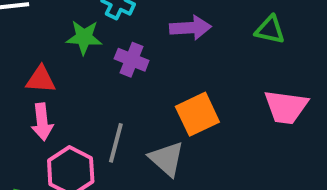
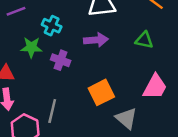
pink trapezoid: (286, 107) -> (155, 87), turned -68
gray triangle: (167, 159) -> (126, 118), moved

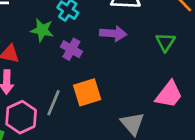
green triangle: (144, 40) -> (165, 42), turned 42
orange square: (101, 92) -> (87, 92), moved

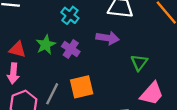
green star: (42, 30) -> (46, 45), moved, turned 30
green triangle: (165, 42) -> (139, 62), moved

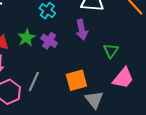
purple arrow: (108, 38) -> (82, 30), turned 72
orange square: (82, 87) -> (76, 80), moved

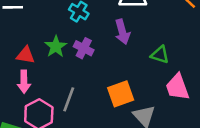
green triangle: (111, 51) -> (160, 55), turned -42
pink trapezoid: (123, 78) -> (177, 87), turned 125

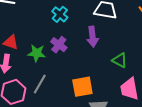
green star: (56, 47) -> (37, 53), moved, turned 30

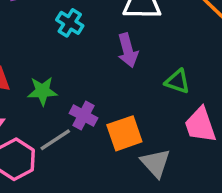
purple cross: (59, 45) -> (83, 116), moved
gray line: (40, 84) -> (55, 140), turned 36

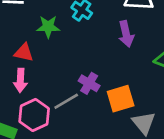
green star: (42, 91) -> (48, 27), moved

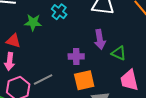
purple arrow: (126, 34) -> (100, 39), moved
purple cross: (89, 83) -> (76, 56), moved, turned -35

